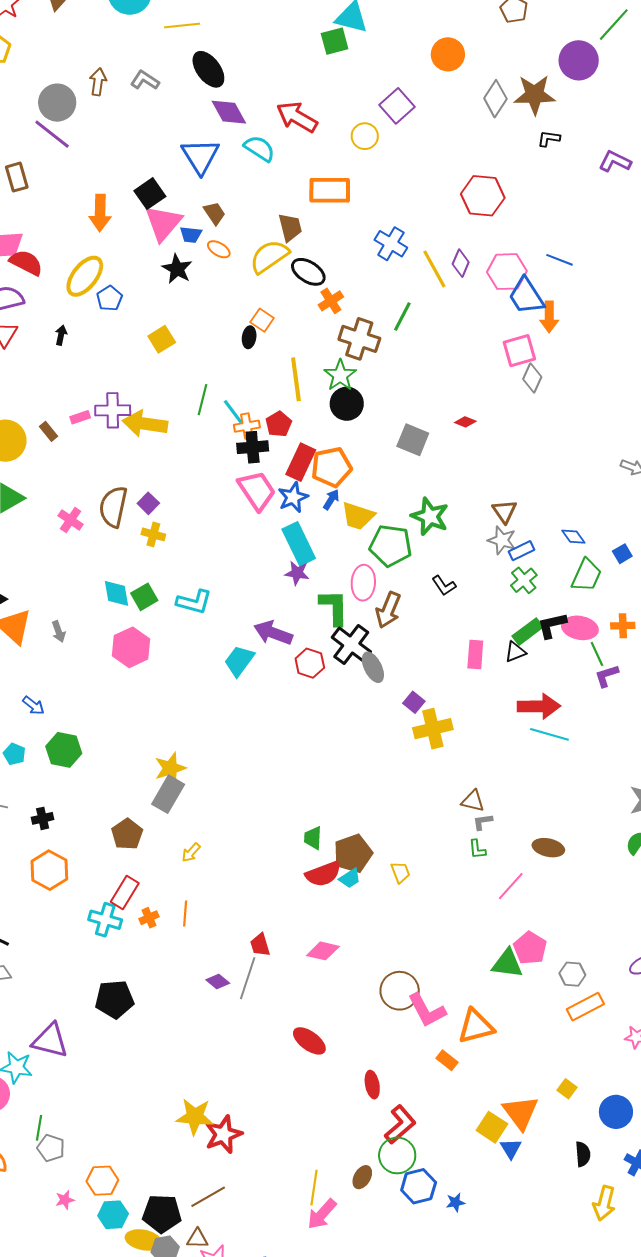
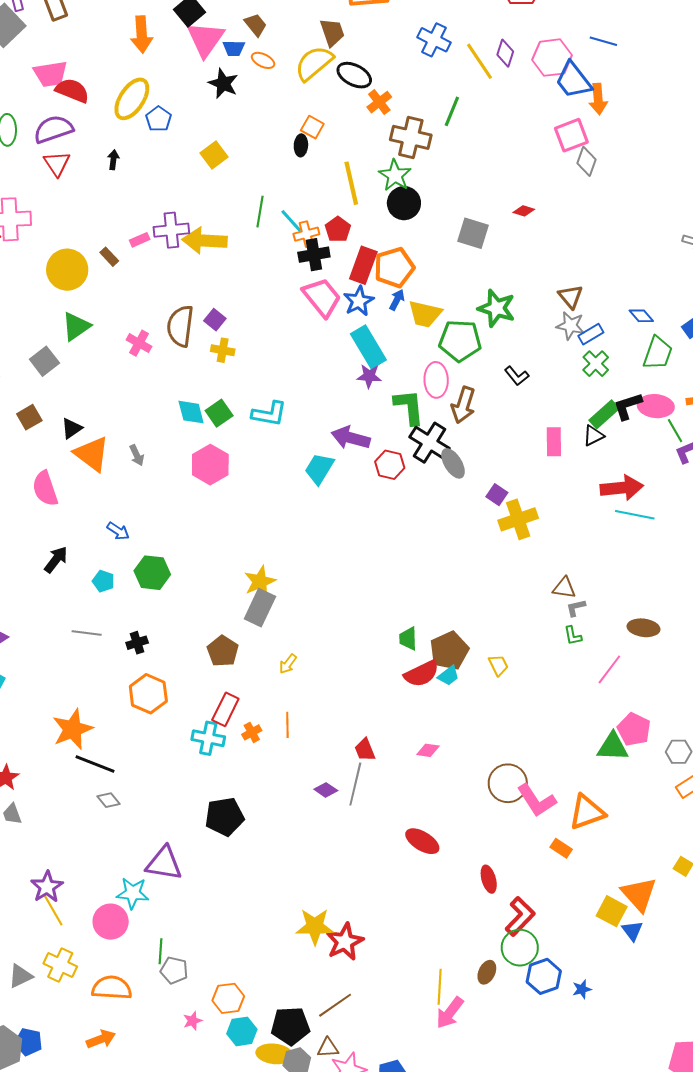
pink diamond: (323, 951) -> (428, 750), size x0.7

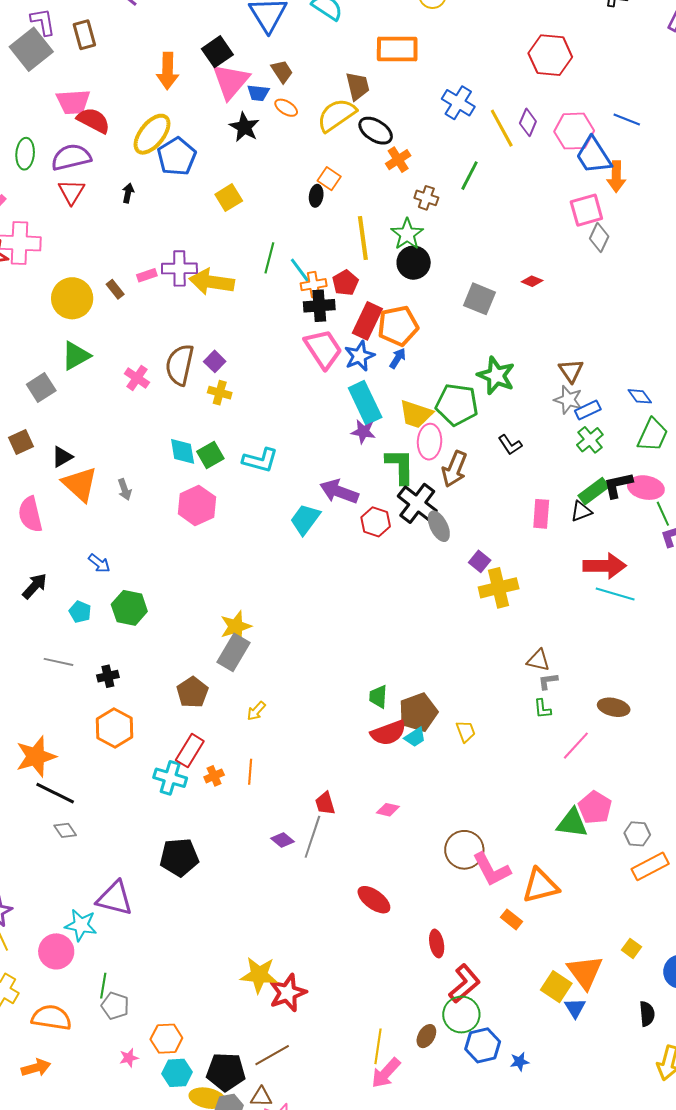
blue pentagon: (158, 119) -> (177, 156), size x1.5
brown cross: (411, 137) -> (426, 198), size x0.6
yellow trapezoid: (425, 314) -> (416, 414), moved

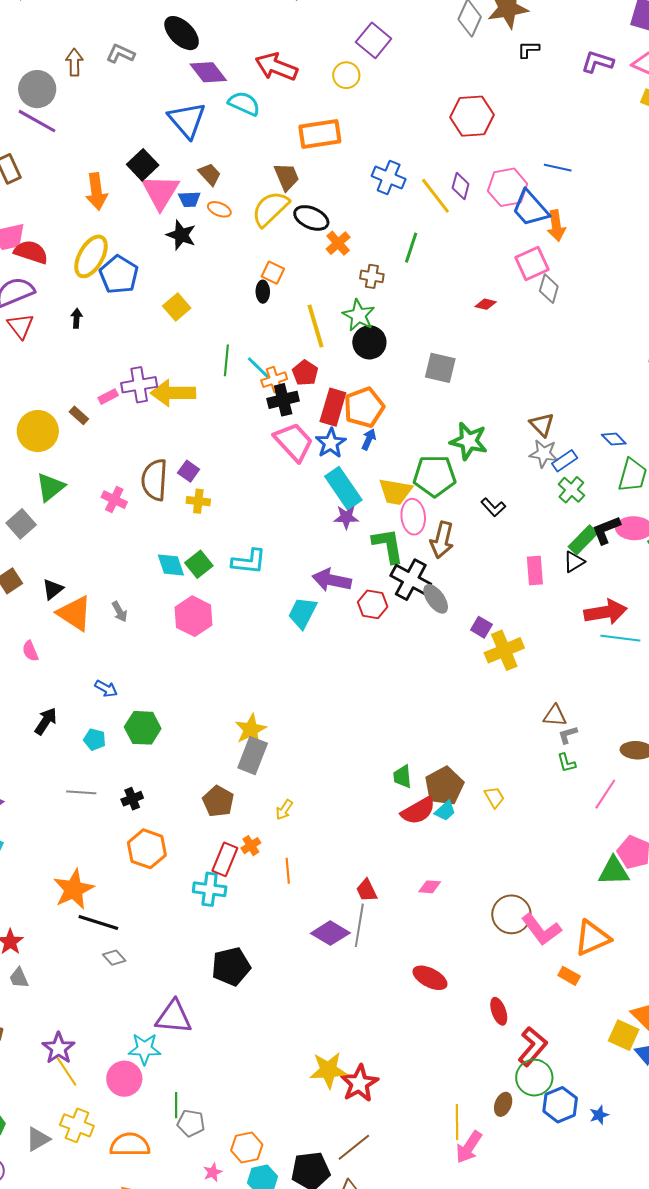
red diamond: (532, 281) -> (486, 304), moved
pink semicircle: (30, 514) -> (30, 651), size x0.6
orange cross: (214, 776) -> (251, 846), moved
purple diamond: (282, 840) -> (330, 933), size x1.6

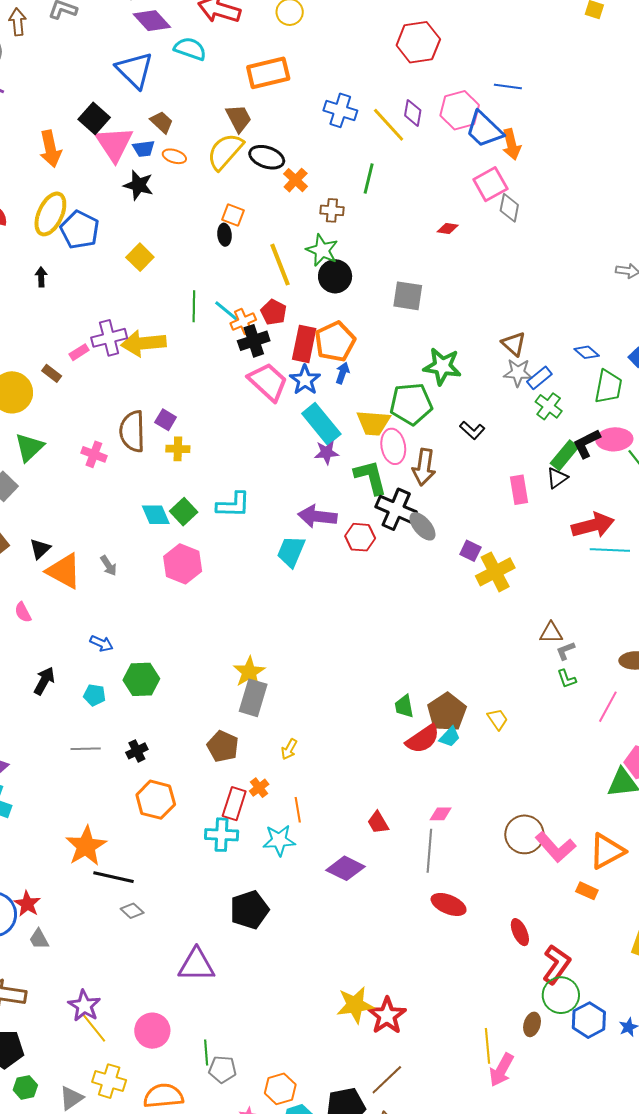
gray line: (359, 925) -> (429, 851), moved
cyan star: (144, 1049) -> (279, 840), moved

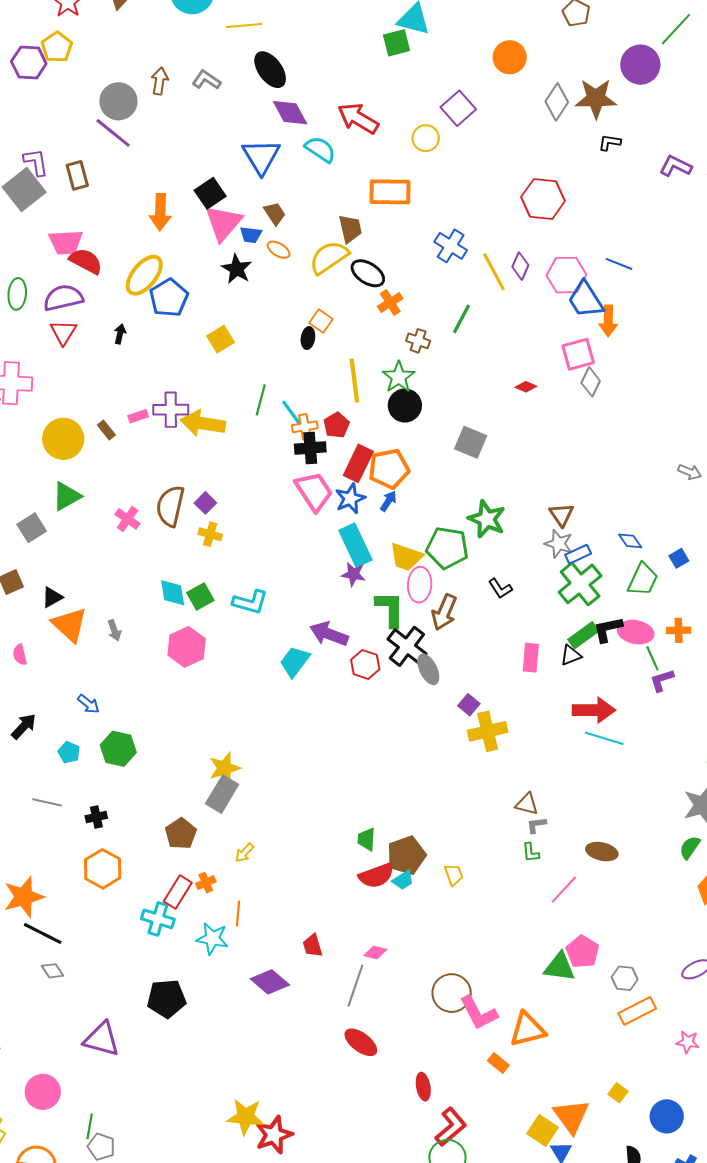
green cross: (549, 406) -> (580, 584), size x1.6

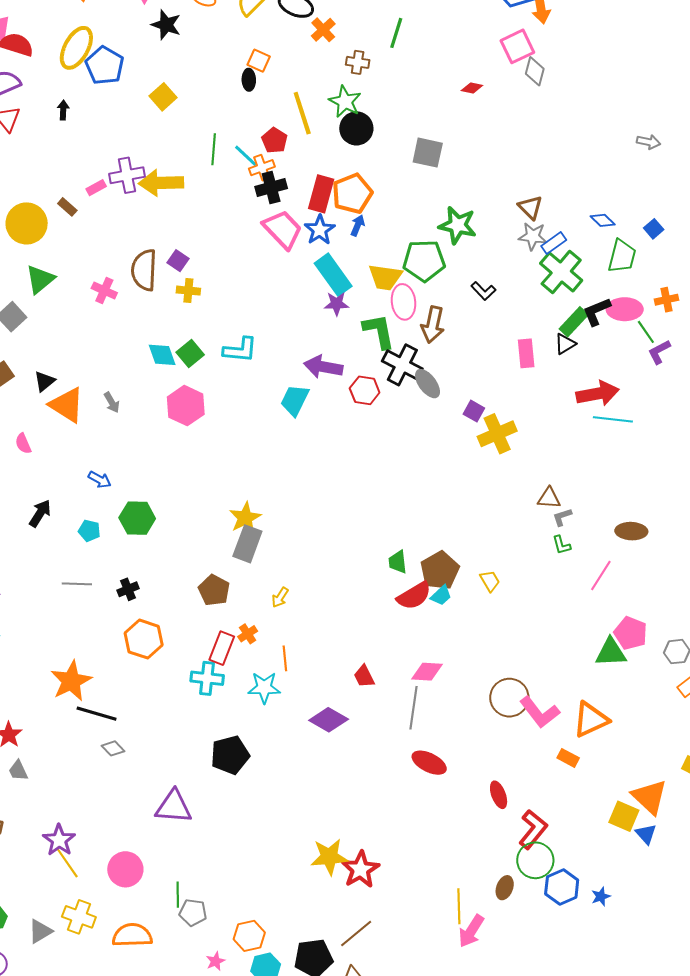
red pentagon: (337, 425) -> (275, 140), moved
pink diamond: (375, 952) -> (427, 672), size x1.4

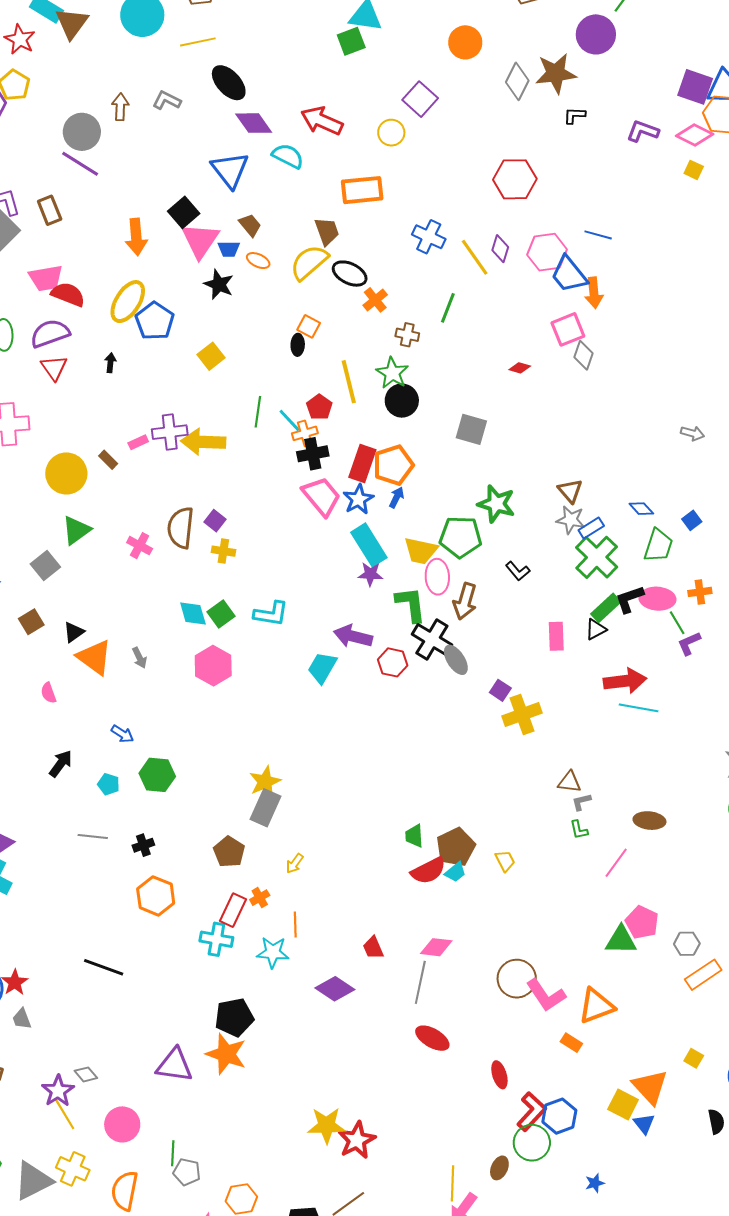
orange star: (71, 681) -> (226, 1054), moved, turned -30
gray diamond: (113, 748) -> (86, 1074), moved
blue hexagon: (562, 887) -> (559, 1116), moved
gray triangle: (40, 931) -> (33, 1181), size x1.6
orange semicircle: (132, 935) -> (125, 1191), turned -81

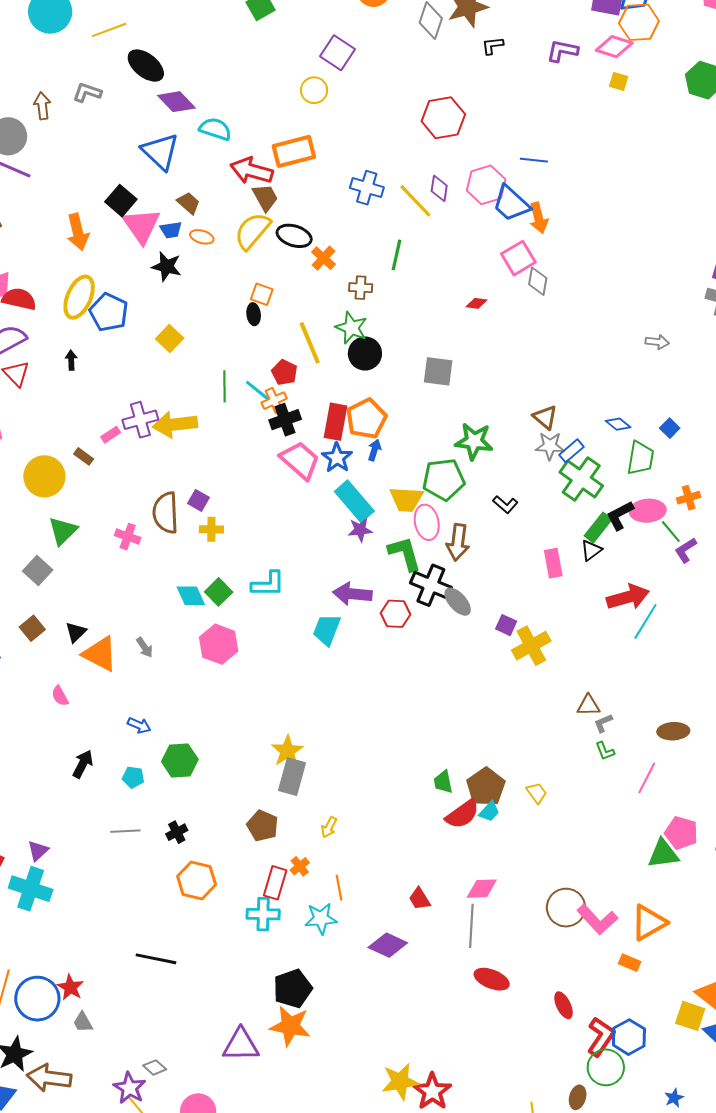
red arrow: (322, 121) -> (252, 171), moved
cyan line: (639, 708) -> (645, 621), turned -60

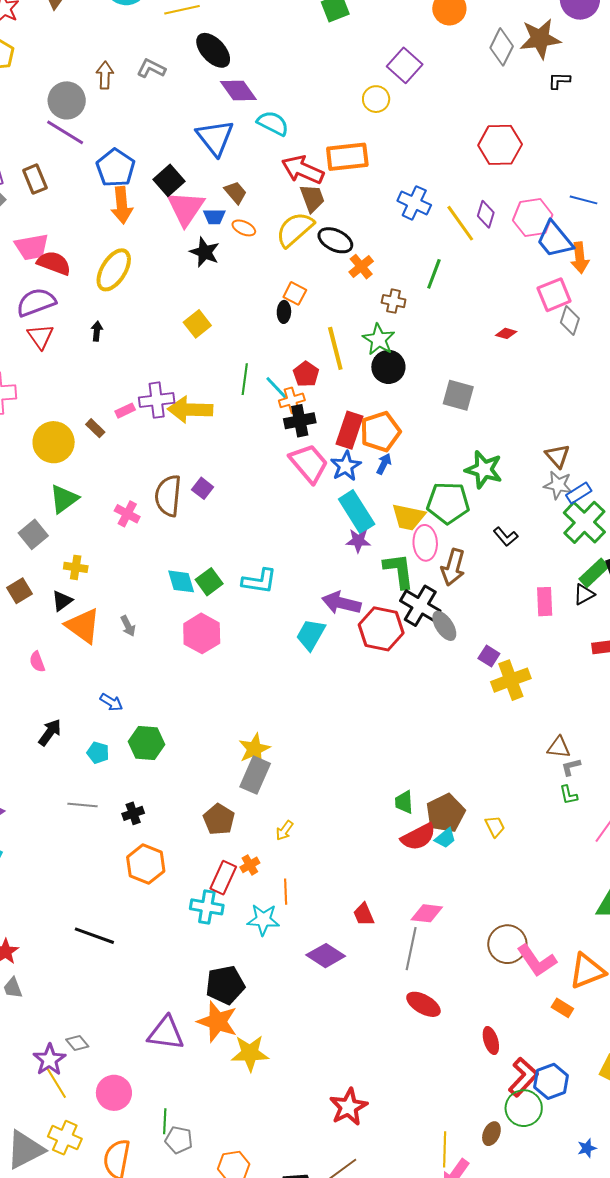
blue pentagon: (109, 312) -> (116, 168), moved
yellow cross: (211, 529) -> (76, 567), moved
red hexagon: (396, 614) -> (381, 629), size x1.5
yellow star: (400, 1082) -> (250, 1053), moved

